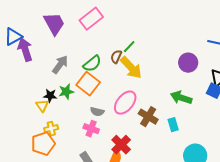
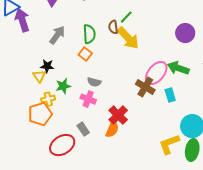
brown semicircle: (116, 57) -> (113, 27), turned -32
green semicircle: (92, 64) -> (89, 34), turned -54
orange square: (88, 84) -> (85, 54), size x0.6
green star: (66, 92) -> (63, 86), moved
pink ellipse: (125, 103) -> (156, 73), moved

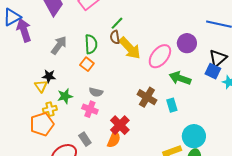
green line: (126, 17) -> (117, 23), moved
pink ellipse: (156, 73) -> (160, 56), moved

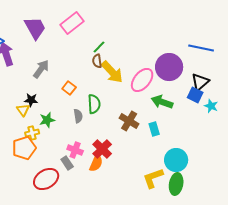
purple circle: (187, 43) -> (169, 67), size x1.4
green semicircle: (91, 44) -> (94, 104), moved
gray semicircle: (96, 92) -> (78, 116), turned -112
pink cross: (90, 109) -> (75, 150), moved

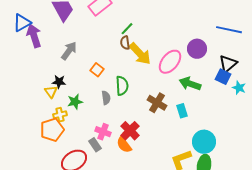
purple circle: (169, 67) -> (197, 49), size x0.7
orange semicircle: (96, 163) -> (124, 145), turned 120

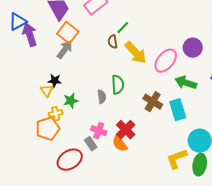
brown semicircle: (125, 43) -> (113, 42), moved
orange square: (97, 70) -> (68, 33), moved, size x1.5
cyan rectangle: (182, 111) -> (178, 110), size x1.5

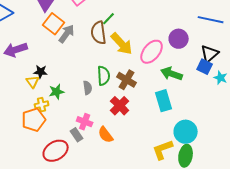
purple arrow: (30, 35) -> (16, 50), moved, turned -90
brown semicircle: (113, 42) -> (99, 33), size x1.6
gray arrow: (65, 50) -> (67, 34), moved
brown cross: (153, 102) -> (127, 80), moved
red cross: (126, 130) -> (120, 106), moved

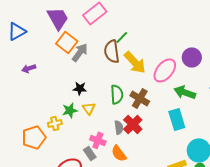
purple arrow: (16, 50) -> (29, 68), size x0.6
black star: (41, 72) -> (80, 88), moved
yellow triangle: (33, 82) -> (89, 108), moved
gray semicircle: (88, 88) -> (119, 127), moved
orange pentagon: (34, 120) -> (34, 137), moved

